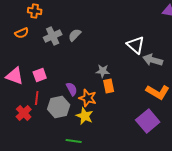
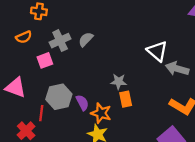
pink square: (40, 75) -> (45, 60), moved
gray hexagon: (59, 107) -> (59, 97), moved

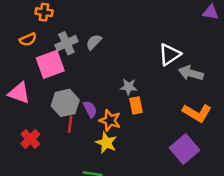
white triangle: (157, 51) -> (170, 54), turned 45
pink square: (45, 60) -> (50, 64), size x1.6
red line: (41, 113) -> (70, 124), moved

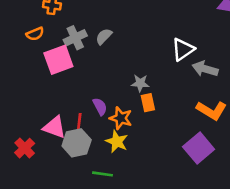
pink triangle: (19, 93) -> (55, 127), moved
gray hexagon: (65, 103) -> (77, 143), moved
red cross: (30, 139) -> (25, 148), moved

